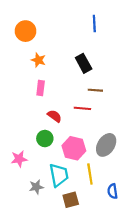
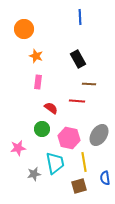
blue line: (94, 24) -> (80, 17), moved
brown square: (71, 200) -> (79, 186), moved

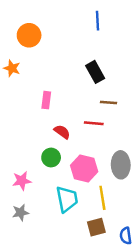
orange star: (36, 56) -> (12, 68), moved
gray ellipse: (99, 135) -> (121, 165), turned -35
gray star: (34, 174) -> (20, 213), moved
blue semicircle: (105, 178) -> (126, 236), moved

